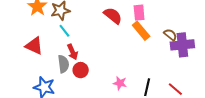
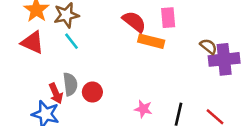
orange rectangle: (141, 31) -> (151, 41), moved, turned -36
red triangle: (34, 46) -> (32, 42), moved
red arrow: (72, 52) -> (56, 93), moved

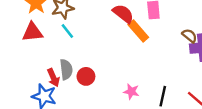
orange rectangle: (151, 41) -> (138, 31), turned 35
red triangle: (32, 42) -> (32, 32), turned -30

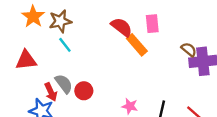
red triangle: (32, 32) -> (26, 60), moved
gray semicircle: (66, 69) -> (64, 84), turned -30

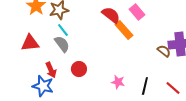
pink rectangle: (152, 24) -> (137, 12), turned -35
brown semicircle: (189, 50) -> (164, 51), moved
gray semicircle: (64, 84) -> (62, 44), moved

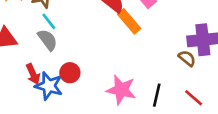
brown semicircle: (164, 51) -> (187, 58), moved
pink star: (118, 82) -> (121, 90), size x1.6
blue star: (43, 86) -> (49, 86), moved

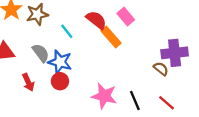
cyan line: (49, 21) -> (67, 31), moved
blue star: (49, 86) -> (60, 62), moved
black line: (157, 95) -> (135, 100), turned -36

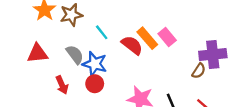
pink rectangle: (126, 17) -> (167, 37), moved
red semicircle: (96, 20) -> (132, 45), moved
brown semicircle: (161, 69) -> (199, 71), turned 84

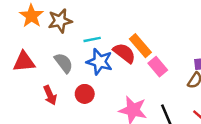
cyan line: (102, 32) -> (92, 39), turned -63
pink rectangle: (167, 37) -> (158, 67), moved
blue star: (95, 64) -> (100, 62), moved

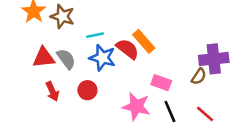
brown star: (60, 21) -> (62, 16), turned 30
red triangle: (24, 62) -> (44, 58), moved
pink rectangle: (158, 67) -> (161, 83), moved, turned -30

